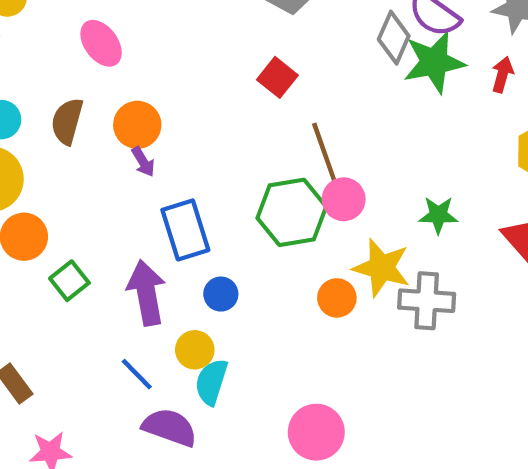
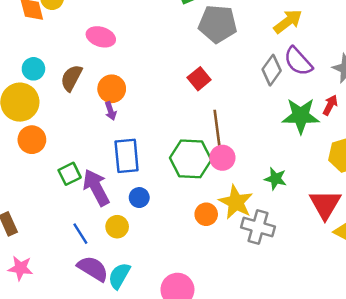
pink ellipse: (101, 43) -> (101, 37), turned -48
green star: (434, 62) -> (301, 116), moved
green square: (69, 281) -> (70, 174), moved
purple arrow: (146, 293) -> (96, 188), turned -30
cyan semicircle: (211, 382) -> (119, 276), moved

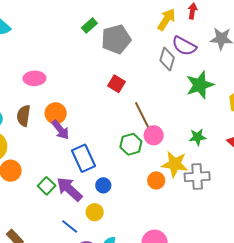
red arrow: (330, 105) -> (192, 11), moved
purple arrow: (111, 111) -> (60, 130), size x1.5
green hexagon: (191, 159) -> (131, 144), size x0.7

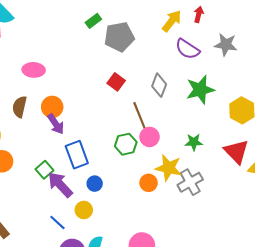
gray diamond: (167, 59) -> (159, 85), moved
gray cross: (197, 177) -> (190, 182), turned -30
green square: (47, 186) -> (45, 170), moved

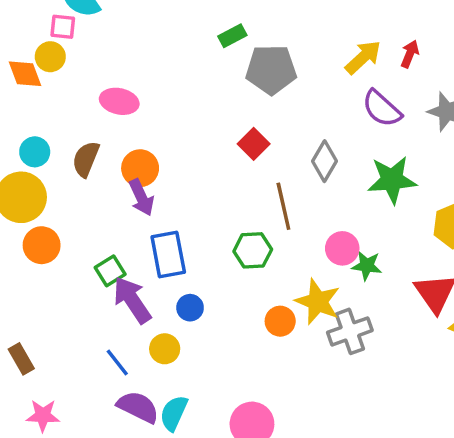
pink circle: (150, 137) -> (342, 248), moved

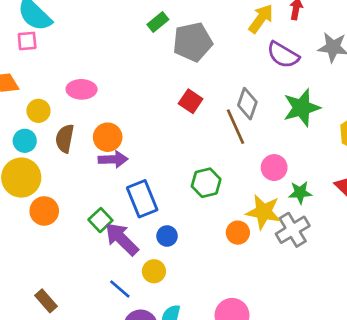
yellow circle: (50, 57) -> (38, 111), moved
purple arrow: (141, 198) -> (113, 159), turned -56
brown line: (283, 206) -> (235, 127), moved
green star: (367, 266) -> (300, 193), moved

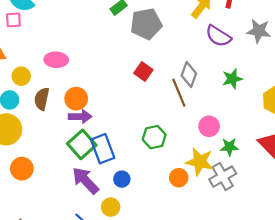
green star: (302, 108) -> (232, 79), size x0.7
orange circle: (44, 211) -> (22, 169), moved
green square: (100, 220) -> (82, 144), moved, size x1.5

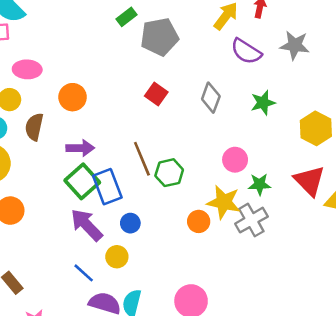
pink ellipse: (56, 60) -> (27, 69), moved
brown line: (179, 93) -> (142, 159), moved
orange circle: (76, 99) -> (73, 97), moved

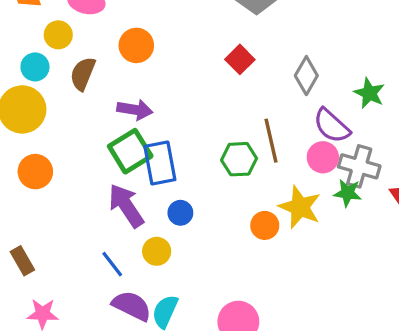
purple semicircle: (246, 51) -> (332, 126), moved
green star: (263, 103) -> (369, 93), turned 30
brown line: (142, 159) -> (271, 141), moved
gray cross: (251, 220) -> (359, 166), moved, turned 36

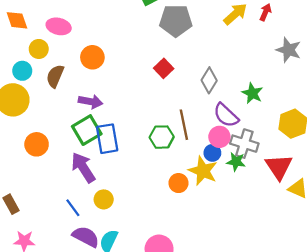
orange circle: (35, 172) -> (37, 144), moved
blue circle: (180, 213) -> (212, 153), moved

